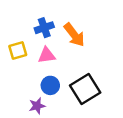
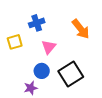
orange arrow: (74, 35) -> (81, 29), moved
pink triangle: (47, 55) -> (49, 47), moved, turned -42

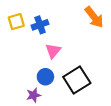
orange arrow: (81, 29) -> (94, 17), moved
yellow square: (15, 42) -> (16, 22), moved

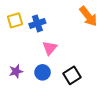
black square: (77, 80) -> (72, 75), size x0.7
purple star: (34, 95) -> (16, 71), moved

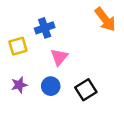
yellow square: (15, 20) -> (18, 46), moved

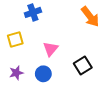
blue cross: (45, 28) -> (33, 12), moved
black square: (86, 90) -> (83, 65), moved

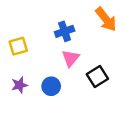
blue cross: (33, 12) -> (65, 31), moved
pink triangle: (51, 49) -> (71, 58), moved

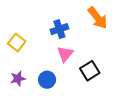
yellow square: (18, 46) -> (17, 43), turned -36

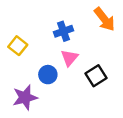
purple star: (18, 79) -> (25, 97), moved, size x1.5
blue circle: (47, 80) -> (48, 75), moved

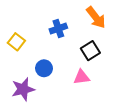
pink triangle: (70, 58) -> (82, 77), moved, turned 42
black square: (96, 76) -> (90, 51), moved

